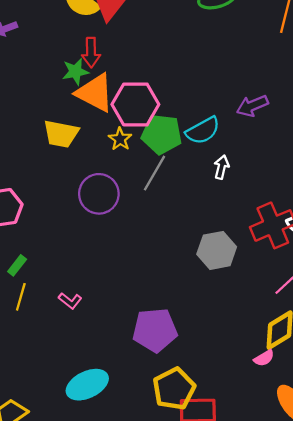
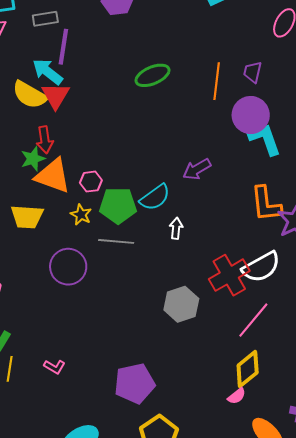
pink hexagon: (135, 104) -> (91, 182), size x0.5
gray line: (154, 173) -> (116, 241), turned 72

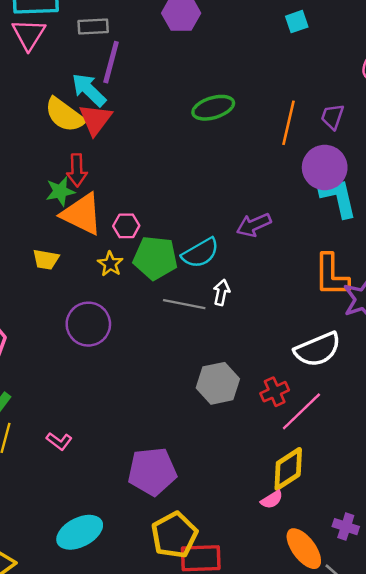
yellow trapezoid: (27, 217) -> (46, 260), size x0.7
gray line: (116, 241) -> (184, 304), moved
red cross: (229, 275) -> (275, 392), moved, size x0.6

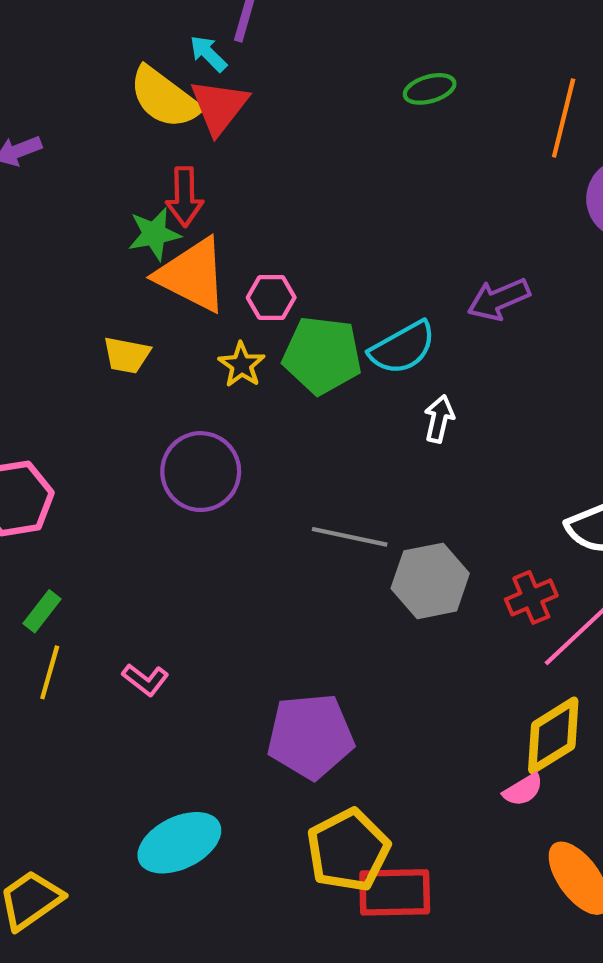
cyan arrow: (89, 90) -> (208, 54), size x0.6
green ellipse: (213, 108) -> (430, 89), size x0.7
gray line: (184, 304) -> (350, 537), moved

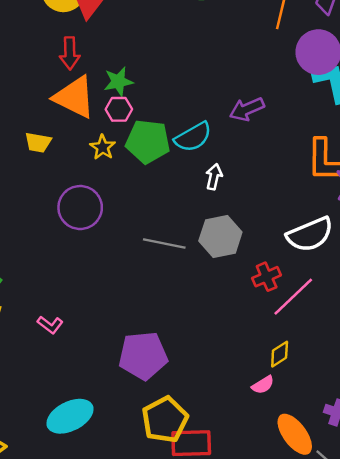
green star: (154, 234) -> (118, 82), moved
gray hexagon: (430, 581) -> (220, 237), moved
yellow diamond: (553, 735) -> (280, 354), size x0.6

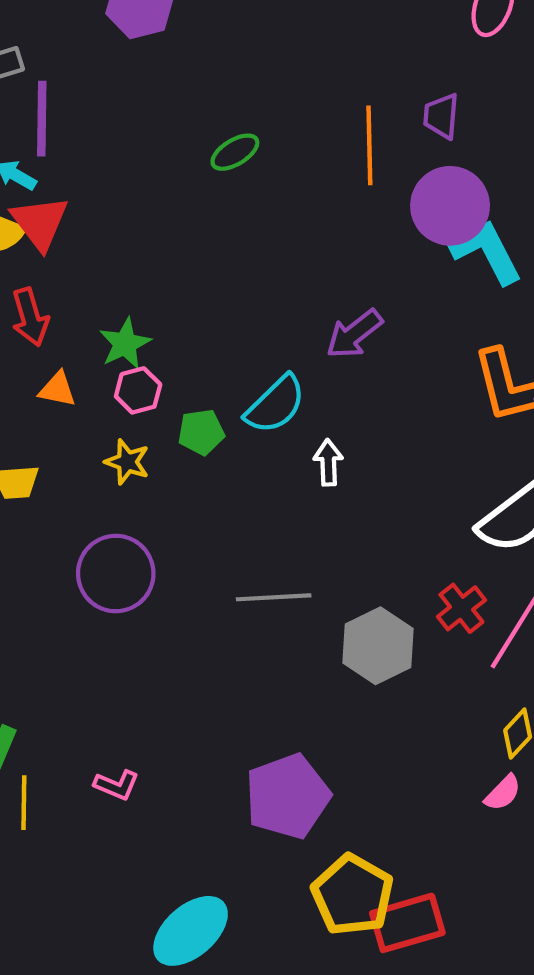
orange triangle: (74, 97) -> (57, 389), size x0.5
green pentagon: (148, 142) -> (201, 432), size x0.6
gray hexagon: (220, 237) -> (378, 646), moved

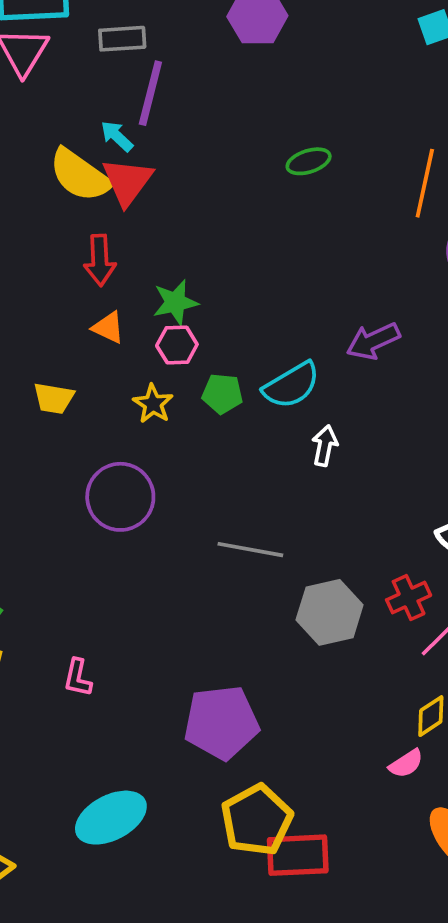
pink L-shape: (117, 785) -> (78, 678), turned 66

